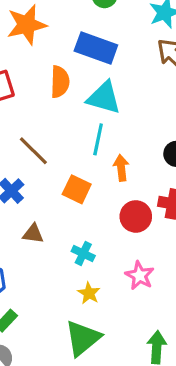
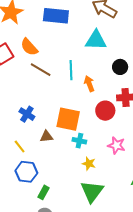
orange semicircle: (60, 82) -> (29, 47), moved, turned 150
cyan triangle: (104, 98) -> (96, 40), moved
brown line: (33, 151) -> (41, 70), moved
orange square: (77, 189) -> (68, 119), moved, size x1.4

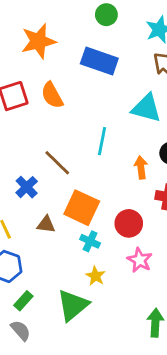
brown line: (41, 70) -> (57, 163), moved
orange arrow: (89, 84) -> (141, 167), moved
red circle: (105, 111) -> (129, 223), moved
green triangle: (92, 191) -> (73, 305), moved

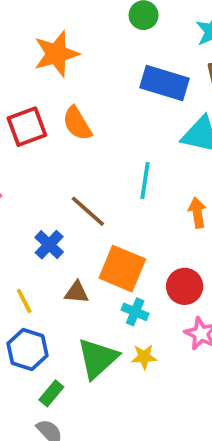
blue rectangle: (99, 61) -> (164, 83), moved
yellow star: (95, 276) -> (144, 357), turned -30
green triangle: (73, 305) -> (98, 358), moved

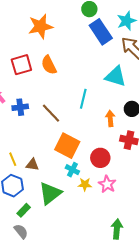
blue rectangle: (164, 83) -> (101, 32), moved, turned 35
blue cross: (49, 245) -> (20, 107), moved, turned 35
brown triangle: (77, 292) -> (32, 165), moved
yellow star: (144, 357) -> (85, 184), moved

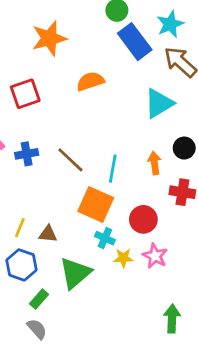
orange semicircle: (49, 65) -> (90, 81), moved, turned 102
cyan triangle: (116, 76) -> (159, 103), turned -45
cyan line: (83, 99) -> (113, 169), moved
yellow line: (13, 159) -> (20, 228), turned 48

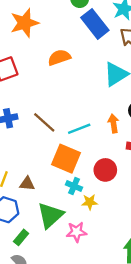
cyan line: (113, 169) -> (79, 129), turned 60
pink star: (155, 256) -> (76, 232), moved, turned -30

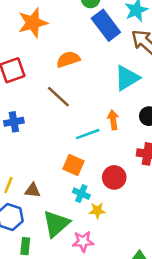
brown line: (44, 122) -> (58, 97), moved
orange arrow: (113, 123) -> (113, 120), moved
orange square: (66, 159) -> (73, 165), size x0.7
green rectangle: (21, 237) -> (25, 246), turned -35

